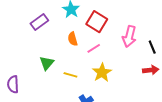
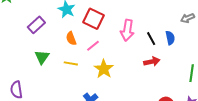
green triangle: (47, 63) -> (42, 57), moved
yellow line: (70, 75) -> (71, 63), moved

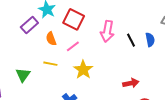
purple rectangle: (36, 25) -> (29, 25), moved
green triangle: (42, 57) -> (23, 75), moved
red arrow: (152, 62) -> (131, 83), moved

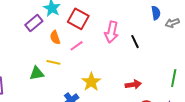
blue semicircle: (150, 40) -> (156, 13), moved
yellow star: (83, 70) -> (91, 82), moved
green triangle: (23, 75) -> (37, 73), moved, turned 42

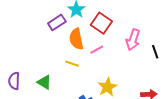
orange semicircle: (55, 37) -> (76, 39), size x1.5
green triangle: (37, 73) -> (44, 82), moved, turned 35

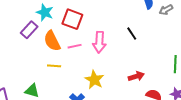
pink arrow: (133, 40) -> (99, 42), moved
pink line: (97, 50) -> (75, 46), turned 32

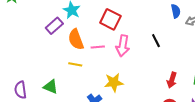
red square: (72, 19) -> (110, 19), moved
red arrow: (136, 76) -> (172, 80), moved, turned 119
yellow star: (94, 80) -> (114, 82), turned 30

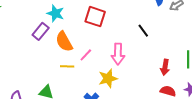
pink arrow: (123, 46) -> (118, 54), moved
pink line: (98, 47) -> (86, 55), moved, turned -32

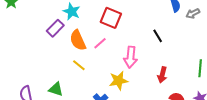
pink line: (86, 55) -> (100, 43), moved
yellow line: (67, 66) -> (79, 65), turned 32
red arrow: (165, 67) -> (162, 75), moved

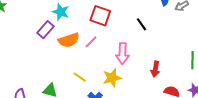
black line: (158, 36) -> (142, 24), moved
orange semicircle: (78, 40) -> (69, 40), turned -80
yellow line: (79, 65) -> (80, 77), moved

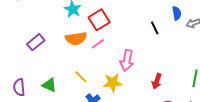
red square: (100, 16) -> (99, 20), moved, turned 30
black line: (142, 24) -> (155, 28), moved
purple rectangle: (46, 30) -> (36, 42), moved

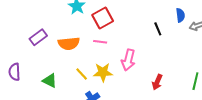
orange semicircle: (76, 38) -> (69, 44), moved
pink line: (98, 44) -> (100, 42), turned 40
yellow star: (113, 83) -> (103, 72), moved
purple semicircle: (19, 87) -> (14, 72), moved

